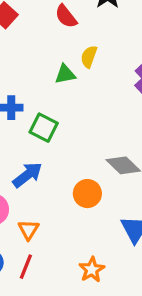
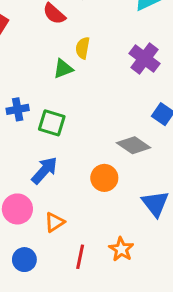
orange triangle: (28, 230) -> (55, 222), turned 35
red line: (26, 267) -> (80, 257), moved

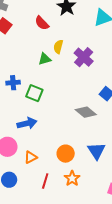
purple cross: (144, 58) -> (84, 57), moved
blue arrow: (44, 170) -> (27, 123), turned 30
orange circle: (104, 178) -> (66, 154), moved

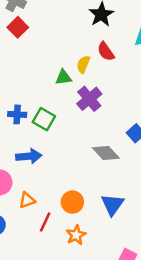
red semicircle: (42, 23) -> (106, 51), moved
purple cross: (84, 57) -> (89, 99), moved
blue cross: (13, 83) -> (17, 114), moved
red line: (45, 181) -> (45, 222), moved

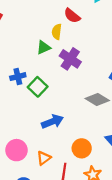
blue cross: (17, 114) -> (18, 77), moved
green square: (44, 119) -> (38, 87), turned 30
blue arrow: (29, 156) -> (52, 122), moved

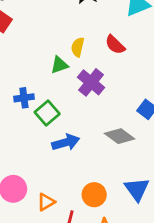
red semicircle: (72, 16) -> (115, 45), moved
blue arrow: (52, 122) -> (66, 142), moved

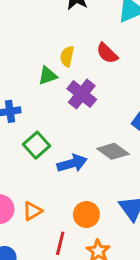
green square: (47, 113) -> (36, 145), moved
blue arrow: (66, 142) -> (72, 163), moved
orange triangle: (46, 202) -> (32, 211), moved

